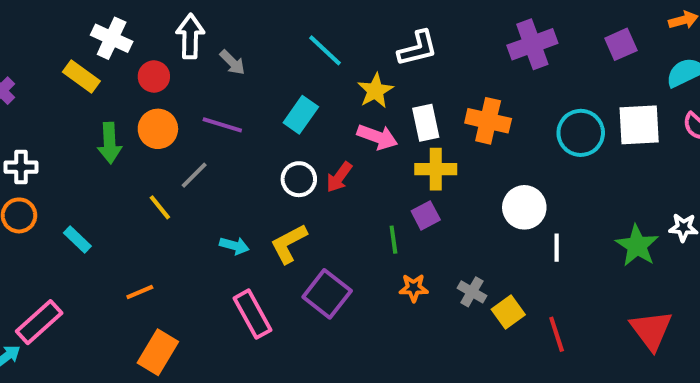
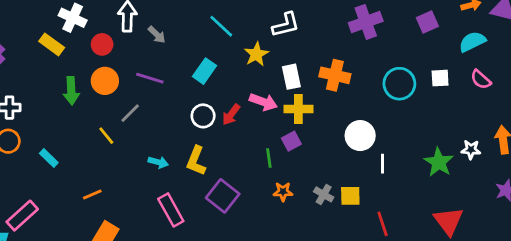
white square: (639, 125) -> (440, 78), size x0.6
pink arrow: (377, 137) -> (263, 102), moved
yellow L-shape: (289, 244) -> (196, 161), turned -40
yellow square: (508, 312) -> (350, 196), moved, turned 35

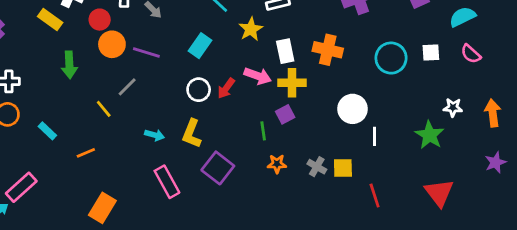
orange circle: (105, 81) -> (112, 44), moved
white star: (471, 150) -> (453, 108), moved
orange line: (92, 194) -> (86, 153), moved

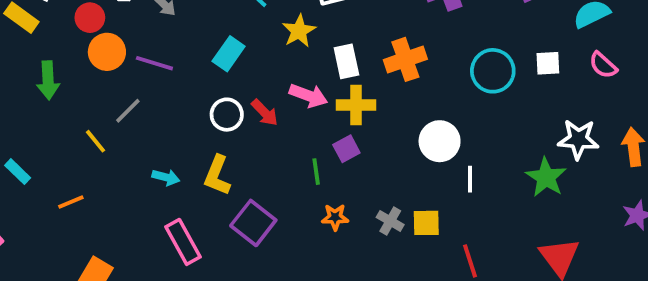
orange cross: (328, 50) -> (405, 59), turned -32
red arrow: (226, 88) -> (265, 113), turned -80
white star: (453, 108) -> (578, 139), size x1.5

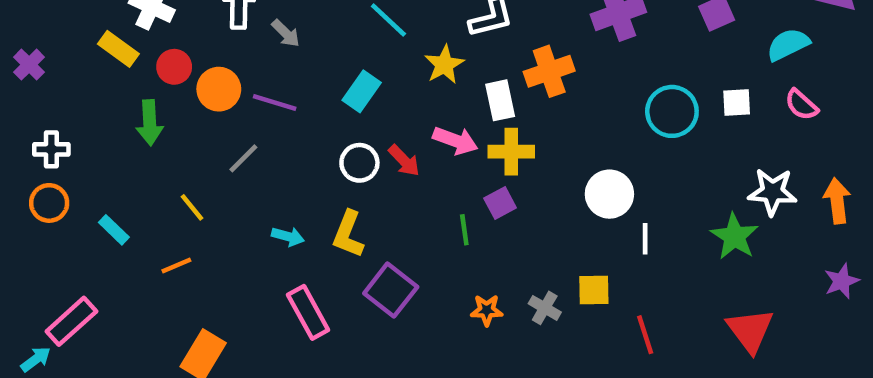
red circle: (90, 18) -> (174, 67), moved
orange cross: (405, 59) -> (549, 71), moved
yellow line: (96, 141) -> (192, 207), moved
orange star: (335, 217) -> (487, 310), moved
gray cross: (390, 221) -> (545, 308), moved

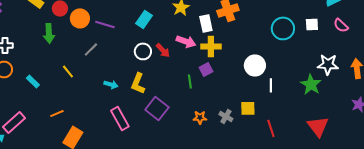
orange line: (176, 265) -> (57, 113), moved

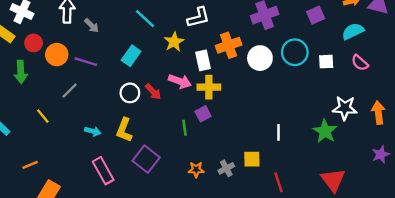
cyan circle: (283, 28) -> (295, 52), moved
white circle: (255, 65) -> (260, 58), moved
gray cross: (226, 116) -> (226, 168), turned 32

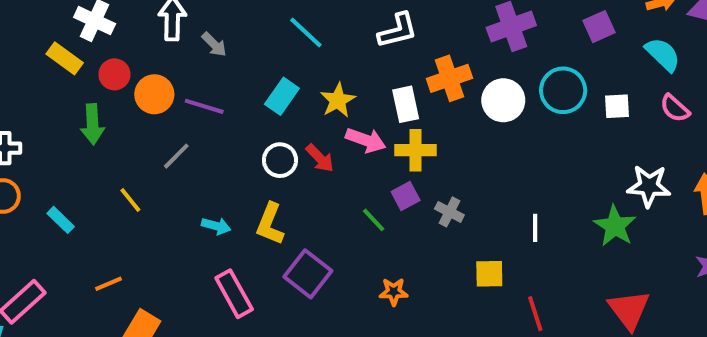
cyan semicircle: (353, 31) -> (663, 54), turned 70
yellow star: (174, 42) -> (338, 100), moved
green line: (184, 128) -> (374, 220), turned -35
gray cross: (226, 168) -> (449, 212), moved, turned -35

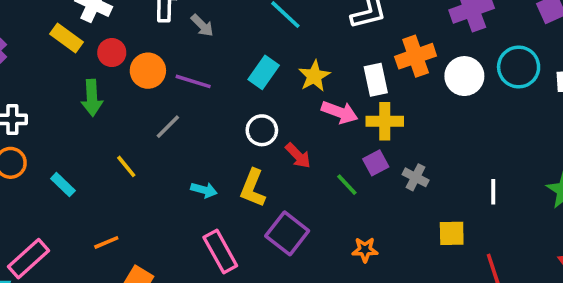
red arrow: (320, 158) -> (298, 156), moved

